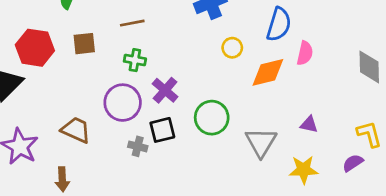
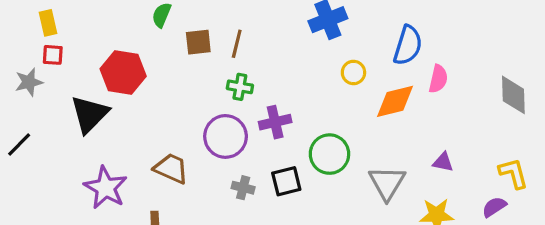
brown line: (132, 23) -> (237, 44), turned -65
brown square: (84, 44) -> (198, 42), moved
purple cross: (165, 90) -> (275, 122), turned 36
black square: (162, 130) -> (286, 181), moved

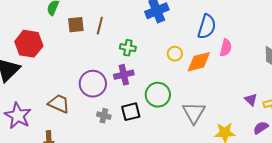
yellow circle: (353, 72) -> (175, 54), moved
green cross: (240, 87) -> (128, 48), moved
purple triangle: (443, 162) -> (251, 100), moved, turned 32

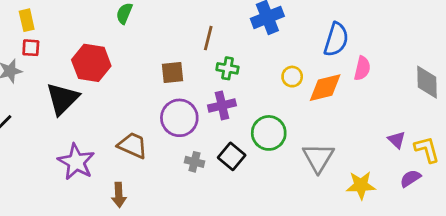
brown square: (76, 25) -> (172, 72), moved
brown line: (100, 26) -> (208, 38), moved
black square: (131, 112) -> (232, 156), turned -36

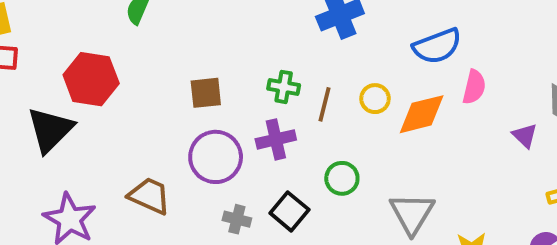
brown line: (208, 38) -> (324, 104), moved
blue semicircle: (336, 39) -> (437, 46), turned 52
green circle: (269, 133) -> (342, 178), size x0.7
purple triangle: (397, 140) -> (525, 136), moved

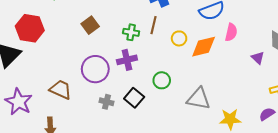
brown square: (206, 93) -> (90, 25), moved, turned -30
brown line: (324, 104) -> (154, 25), moved
gray triangle: (412, 213) -> (198, 99), turned -50

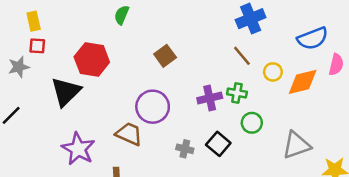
brown line: (154, 25) -> (242, 56), turned -54
green cross: (131, 32) -> (237, 93), moved
purple circle: (95, 69) -> (153, 107), moved
gray triangle: (198, 99) -> (296, 145), turned -30

